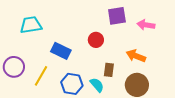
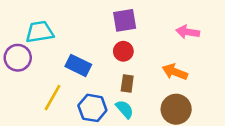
purple square: (117, 16) -> (125, 20), moved
purple circle: (14, 67) -> (18, 58), moved
brown rectangle: (109, 70) -> (127, 83), moved

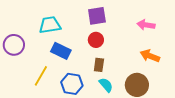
cyan trapezoid: (40, 32) -> (50, 25), moved
orange arrow: (175, 72) -> (150, 56), moved
cyan semicircle: (125, 109) -> (106, 85), moved

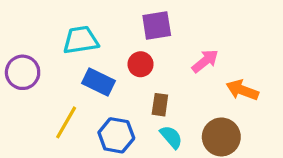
pink arrow: (146, 25) -> (205, 61), moved, turned 132
red circle: (96, 40) -> (141, 64), moved

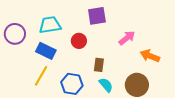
red circle: (141, 64) -> (79, 41), moved
purple circle: (23, 72) -> (15, 34), moved
blue rectangle: (99, 82) -> (46, 51), moved

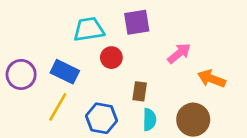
cyan trapezoid: (50, 25) -> (89, 29), moved
purple circle: (15, 34) -> (21, 74), moved
cyan semicircle: (106, 85) -> (149, 120), turned 42

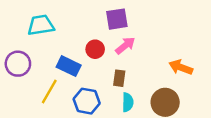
cyan trapezoid: (89, 29) -> (41, 25), moved
pink arrow: (179, 53) -> (125, 46), moved
blue rectangle: (65, 72) -> (69, 66), moved

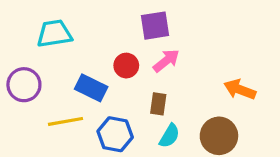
yellow line: (49, 91) -> (66, 121), turned 50
cyan semicircle: (128, 102) -> (169, 136), turned 30

